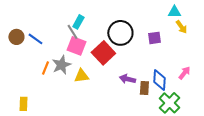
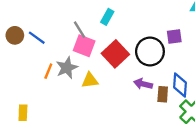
cyan rectangle: (78, 22) -> (107, 17), moved
black circle: (120, 33) -> (150, 52), moved

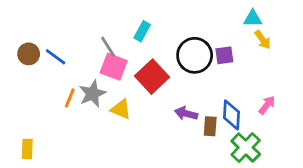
black circle: (150, 52) -> (195, 55), moved
yellow triangle: (90, 80) -> (121, 109), turned 30
yellow rectangle: (23, 113) -> (27, 149), moved

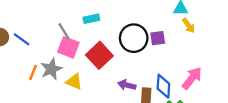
cyan rectangle: (142, 31) -> (91, 19), turned 49
pink arrow: (267, 105) -> (192, 78), size x1.5

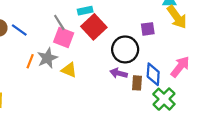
yellow arrow: (189, 26) -> (177, 17), size x1.6
black circle: (134, 38) -> (125, 49), moved
red square: (99, 55) -> (94, 27), moved

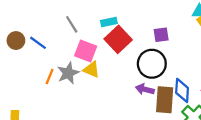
gray line: (59, 22) -> (72, 24), moved
purple square: (148, 29) -> (161, 35), moved
yellow triangle: (69, 70) -> (91, 70), moved
brown rectangle: (137, 83) -> (165, 100), size x1.6

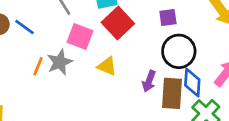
black circle: (152, 64) -> (179, 51), moved
yellow triangle: (91, 70) -> (107, 66), moved
purple arrow: (145, 89) -> (149, 81), turned -84

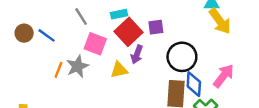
purple square: (168, 18) -> (156, 27), moved
yellow triangle: (107, 66) -> (119, 70), turned -36
purple arrow: (149, 81) -> (137, 54), moved

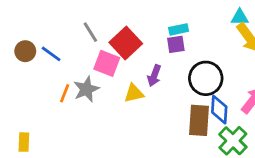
cyan rectangle: (119, 14) -> (179, 29), moved
red square: (129, 32) -> (126, 43), moved

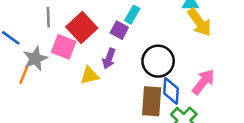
cyan rectangle: (179, 29) -> (132, 15), turned -48
gray line: (90, 32) -> (48, 17), turned 30
purple square: (176, 44) -> (119, 30), moved, turned 36
gray star: (86, 89) -> (35, 59), moved

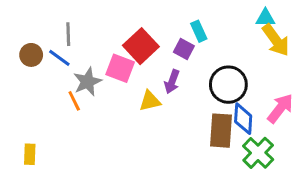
cyan rectangle: (132, 15) -> (199, 31), turned -54
gray line: (48, 17) -> (68, 34), moved
orange line: (24, 75) -> (74, 101), turned -48

